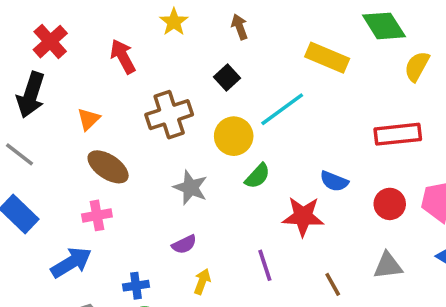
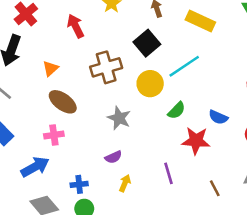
yellow rectangle: (327, 58) -> (200, 21), moved
black square: (227, 77) -> (147, 43), size x1.5
green semicircle: (257, 176) -> (177, 111), moved

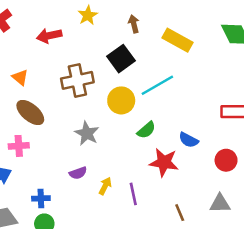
red arrow: (76, 26) -> (49, 36), turned -80
orange triangle: (50, 68) -> (20, 77), turned -42
yellow arrow: (125, 183) -> (105, 186), moved

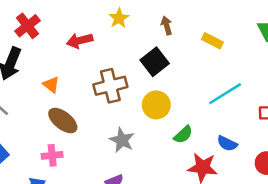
yellow rectangle: (177, 40) -> (212, 41), size x0.7
cyan line: (157, 85) -> (225, 94), moved

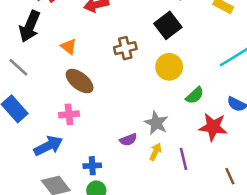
brown cross: (110, 86) -> (125, 48), size x0.7
gray star: (122, 140) -> (156, 123), moved

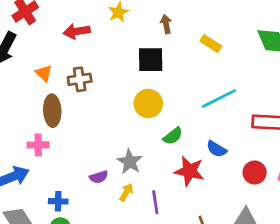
black square: (168, 25) -> (151, 60), turned 32
brown cross: (125, 48) -> (80, 79), moved
brown ellipse: (80, 81) -> (52, 111), turned 44

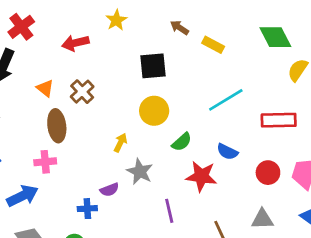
brown arrow: (166, 24) -> (179, 28), moved, turned -42
brown cross: (80, 79) -> (82, 92), turned -30
yellow arrow: (126, 192) -> (120, 143), moved
blue cross: (58, 201) -> (87, 209), moved

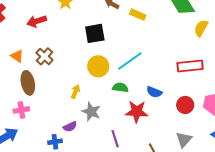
cyan line: (226, 100) -> (130, 61), moved
green semicircle: (182, 142) -> (120, 88), turned -126
gray triangle: (262, 219) -> (184, 139), turned -42

